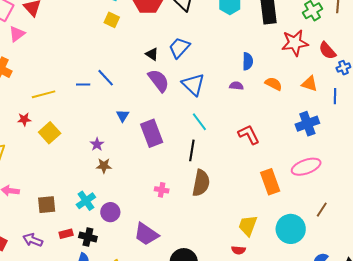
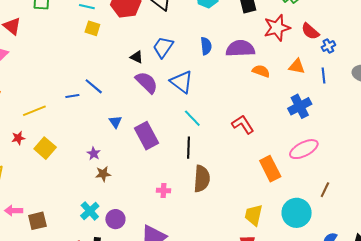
blue semicircle: (248, 61) -> (206, 46), moved
purple semicircle: (236, 86) -> (240, 48), moved, size x2.0
brown square: (47, 205) -> (37, 221), moved

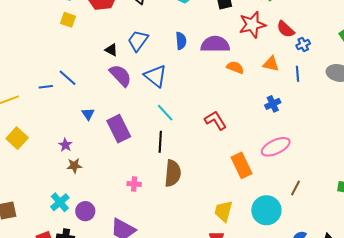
blue cross: (300, 106) -> (273, 104), size x0.7

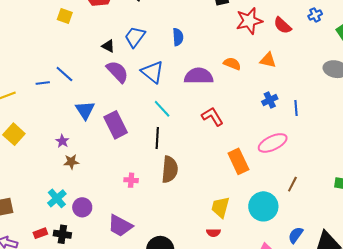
purple semicircle: (215, 44) -> (199, 76), moved
blue cross: (303, 44) -> (315, 15), moved
blue line: (297, 74) -> (296, 108), moved
blue triangle: (88, 114) -> (85, 110), size x1.5

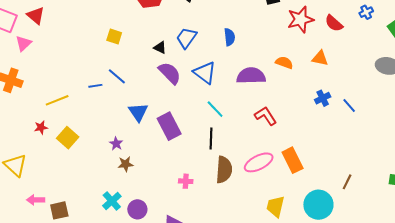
yellow square: (65, 16) -> (114, 36), moved
blue line: (296, 108) -> (349, 105), turned -35
pink ellipse: (273, 143) -> (259, 162), moved

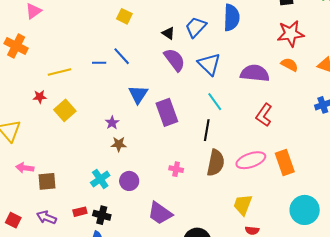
red star: (300, 19) -> (291, 34), moved
blue semicircle: (229, 37) -> (232, 18), moved, size x1.5
red L-shape: (266, 116) -> (264, 115), turned -120
yellow trapezoid: (276, 206) -> (243, 205), moved
purple circle: (137, 209) -> (129, 181), moved

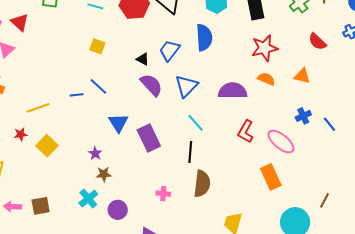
blue triangle: (209, 64) -> (186, 86), turned 35
pink ellipse: (251, 160) -> (281, 142), moved, turned 64
cyan cross: (100, 179) -> (88, 199), moved
brown square: (47, 181) -> (41, 206), moved

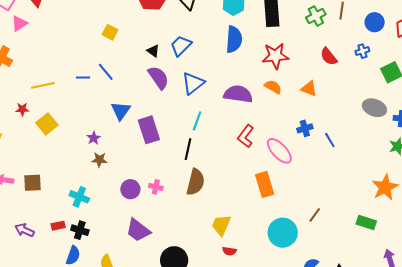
blue semicircle: (204, 38) -> (234, 39), moved
cyan line: (195, 123) -> (197, 121), turned 54
cyan cross: (88, 199) -> (79, 197), moved, turned -36
purple circle: (118, 210) -> (130, 189), moved

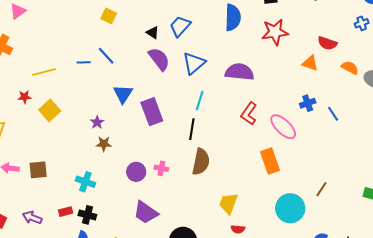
red semicircle: (329, 57) -> (327, 43), moved, turned -30
orange semicircle: (273, 87) -> (350, 68), moved

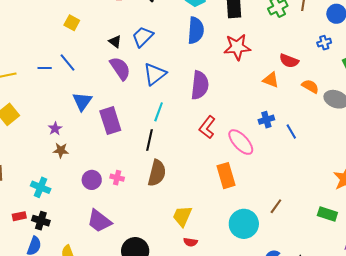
purple semicircle: (239, 72) -> (200, 85), turned 88

